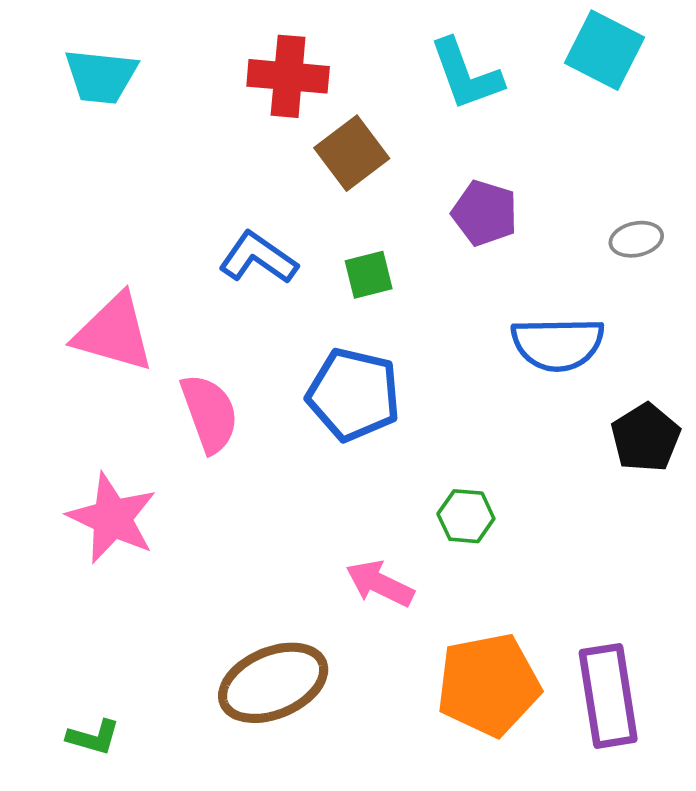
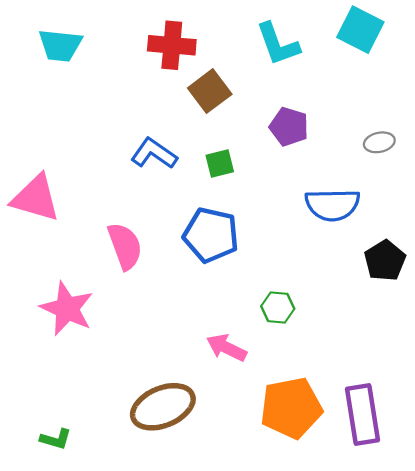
pink triangle: (114, 333) -> (36, 198), moved

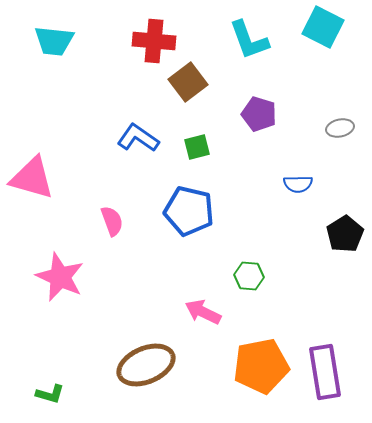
blue semicircle: (332, 205) -> (298, 184), size x0.6
pink semicircle: (125, 246) -> (112, 221), size x0.7

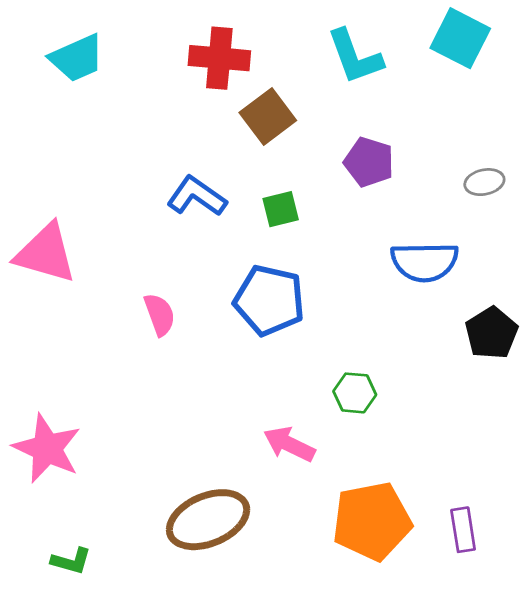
cyan trapezoid: (54, 41) -> (77, 58), turned -30
blue semicircle: (298, 184) -> (425, 262), size x1.6
pink star: (60, 277) -> (47, 448), moved
purple rectangle: (325, 372) -> (463, 530), size x0.6

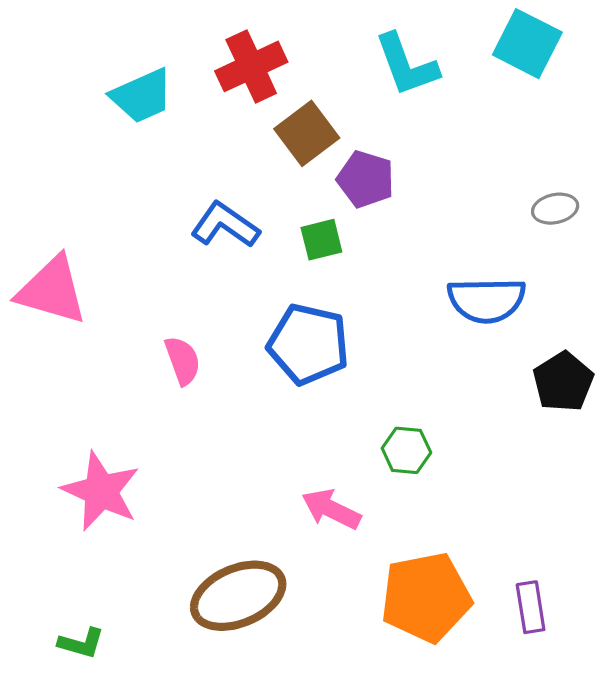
cyan trapezoid: (77, 58) -> (142, 96), moved
red cross: (219, 58) -> (251, 66), turned -30
purple pentagon: (369, 162) -> (366, 179), moved
pink star: (47, 448) -> (101, 491), moved

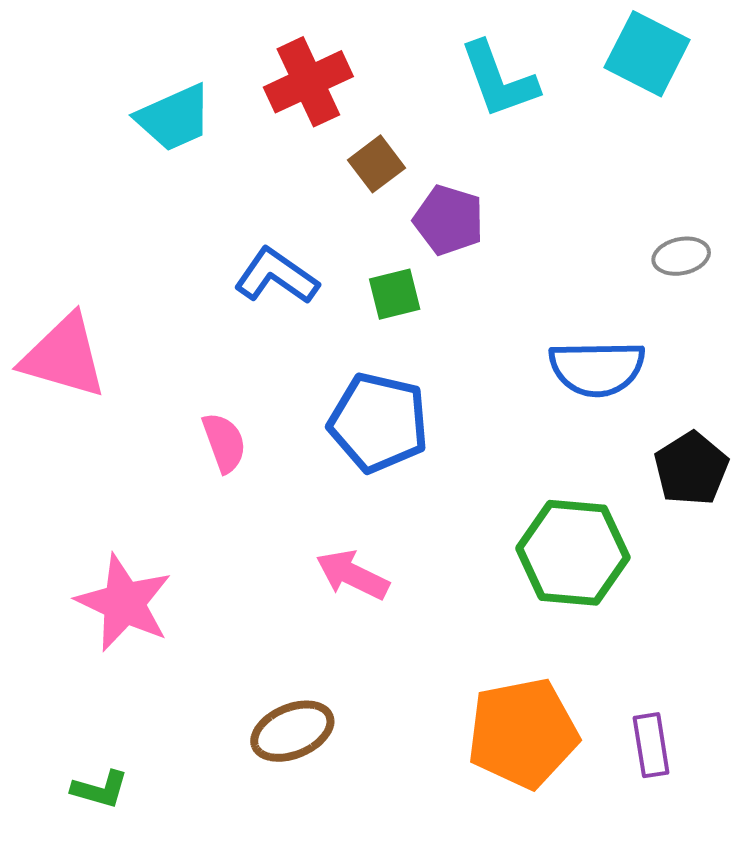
brown square: (307, 133) -> (377, 164), size x0.7
green hexagon: (406, 450) -> (573, 553), moved, size x1.8
pink arrow: (331, 509) -> (352, 575), moved
brown ellipse: (238, 596) -> (292, 731), size x0.7

